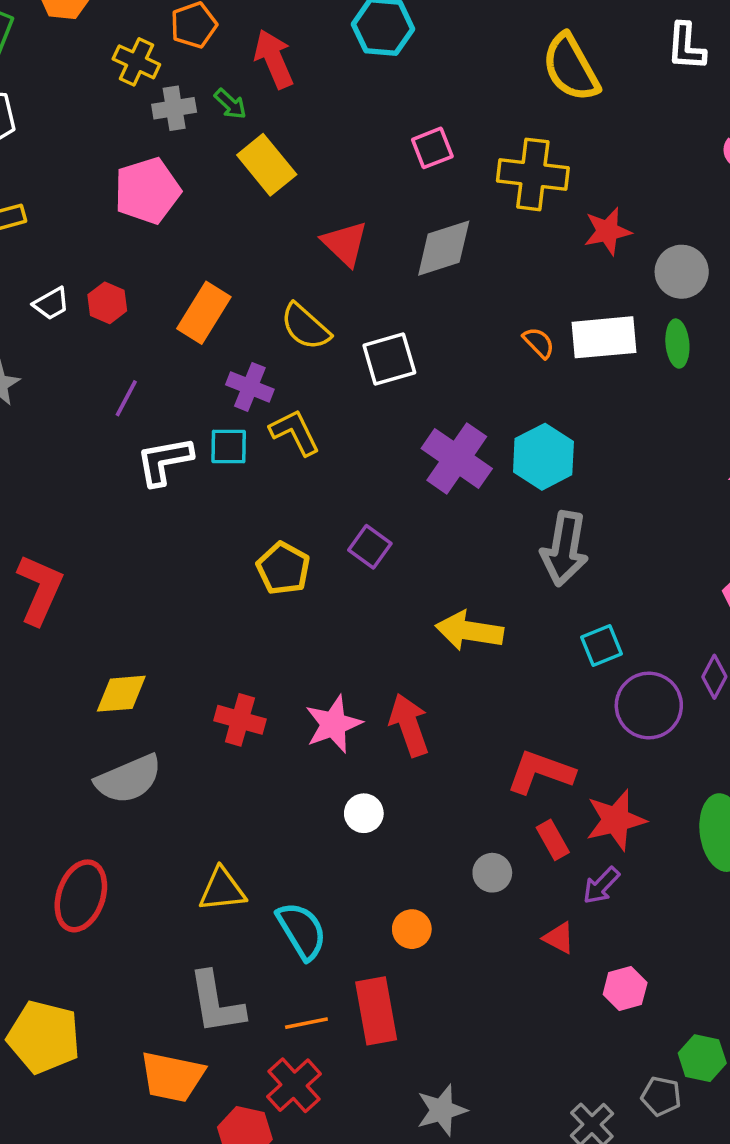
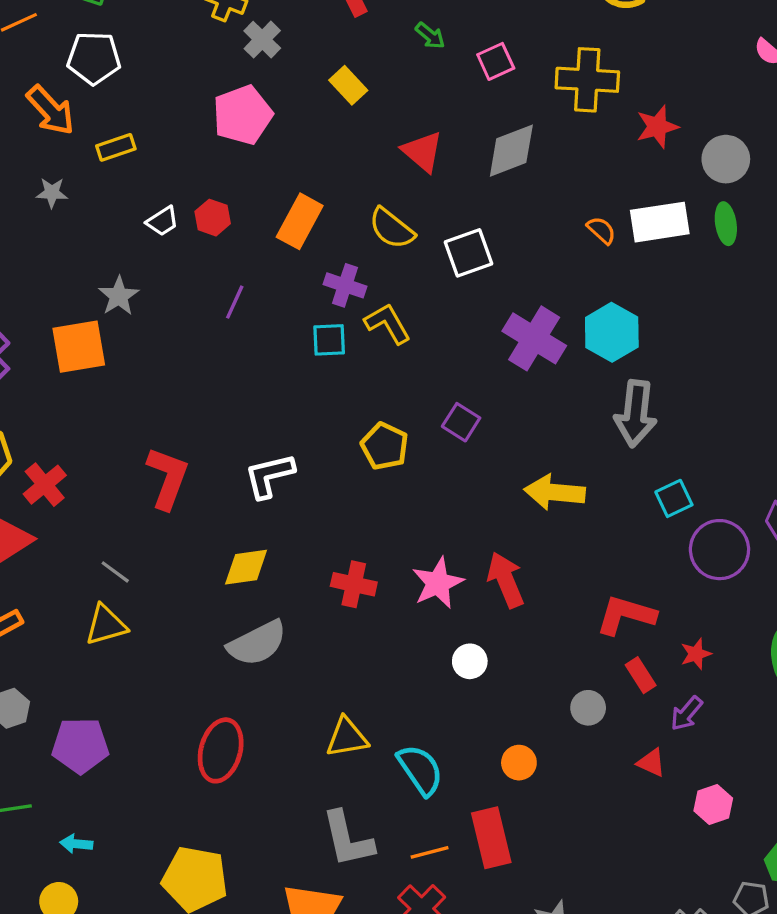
green arrow: (230, 104) -> (430, 36), moved
gray cross: (174, 108) -> (262, 40), turned -33
yellow rectangle: (267, 165) -> (348, 85), size x0.7
white L-shape: (164, 461) -> (269, 476), moved
red star: (616, 820) -> (696, 654), size x0.6

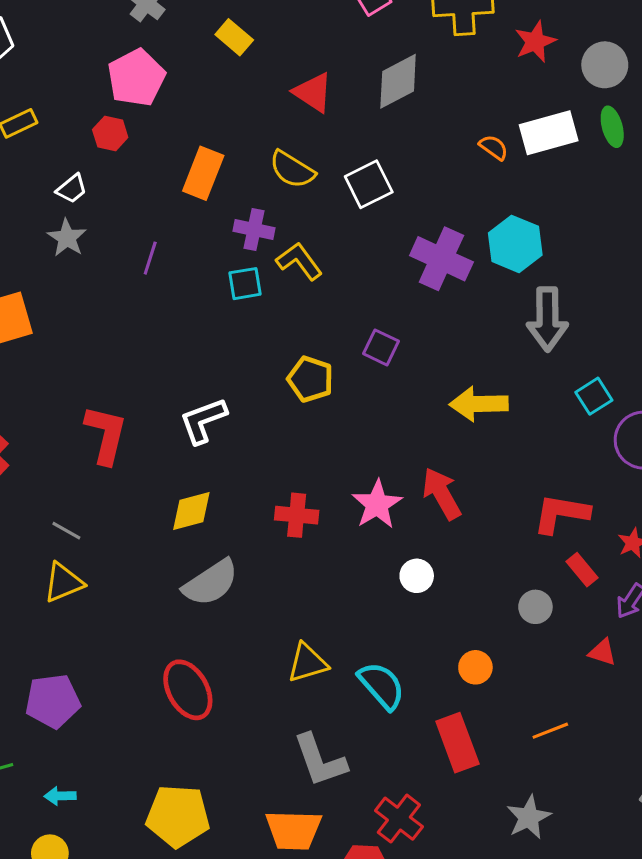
red hexagon: (213, 218) -> (110, 133), moved
gray star: (119, 296) -> (67, 238), moved
red ellipse: (221, 750) -> (188, 690), turned -38
orange line: (430, 852) -> (550, 731), moved

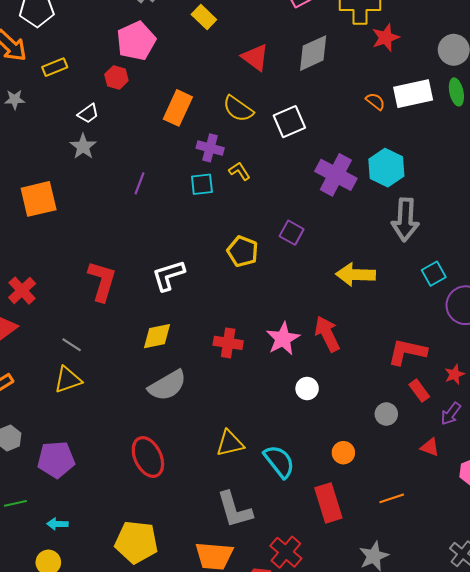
red star: (535, 42) -> (386, 38), moved
purple line: (150, 258) -> (140, 183), moved
yellow L-shape: (299, 261) -> (240, 171), size x0.7

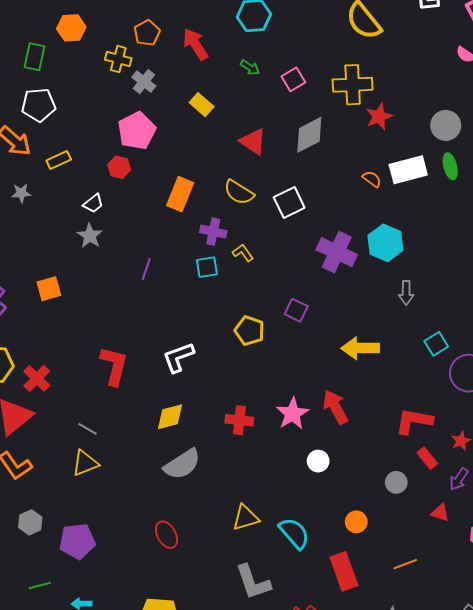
orange square: (39, 199) -> (49, 289), size x0.7
gray arrow: (405, 220) -> (406, 293), size x0.6
red ellipse: (148, 457) -> (166, 535), size x0.7

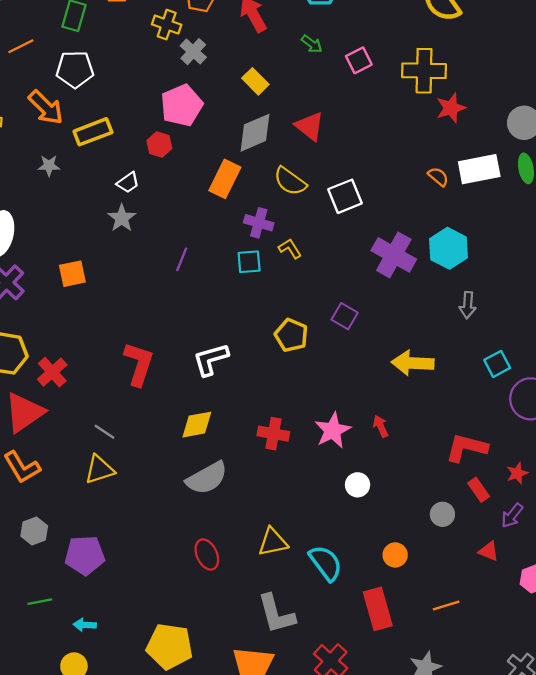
gray diamond: (309, 135) -> (255, 133), moved
yellow rectangle: (59, 160) -> (93, 132), size x1.4
red arrow: (335, 407) -> (381, 426), size x0.6
red ellipse: (166, 535) -> (207, 555), moved

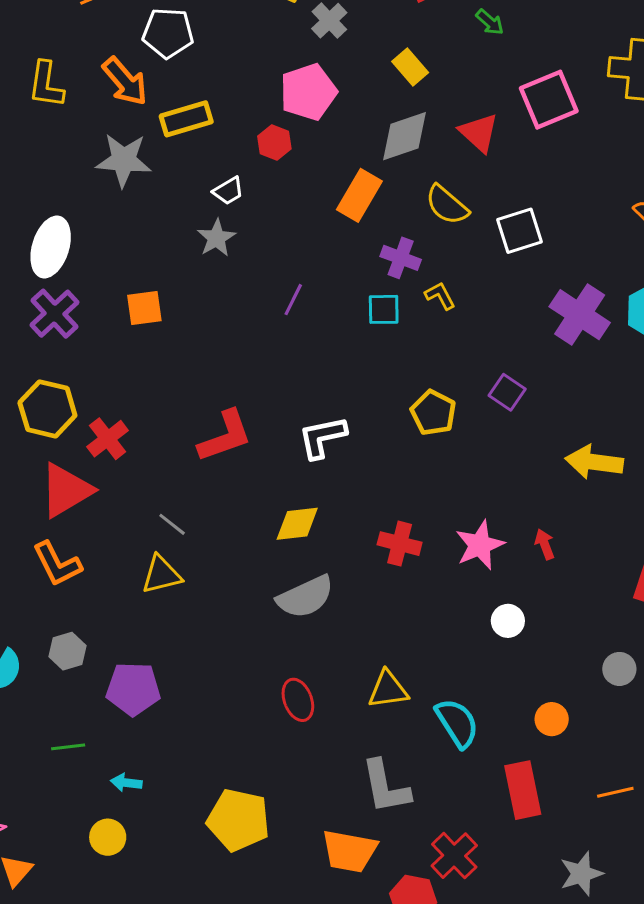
pink square: (359, 60) -> (549, 100), moved, size x1.6
gray star: (49, 166) -> (124, 160), size x1.8
red L-shape: (139, 364) -> (225, 436), turned 48

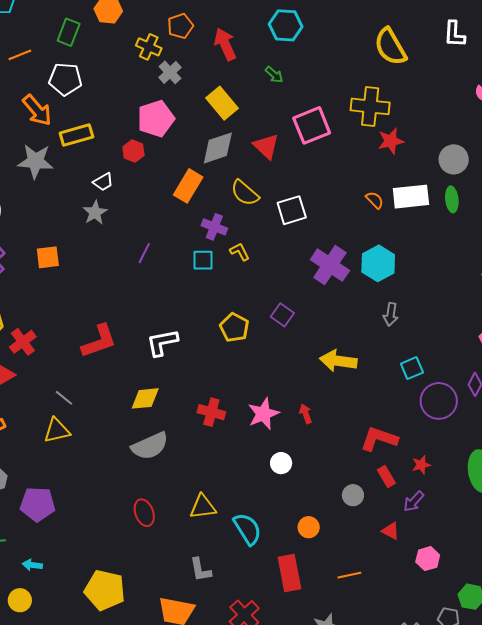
yellow rectangle: (410, 67) -> (222, 103), size x1.4
gray L-shape: (386, 787) -> (200, 570), size x0.7

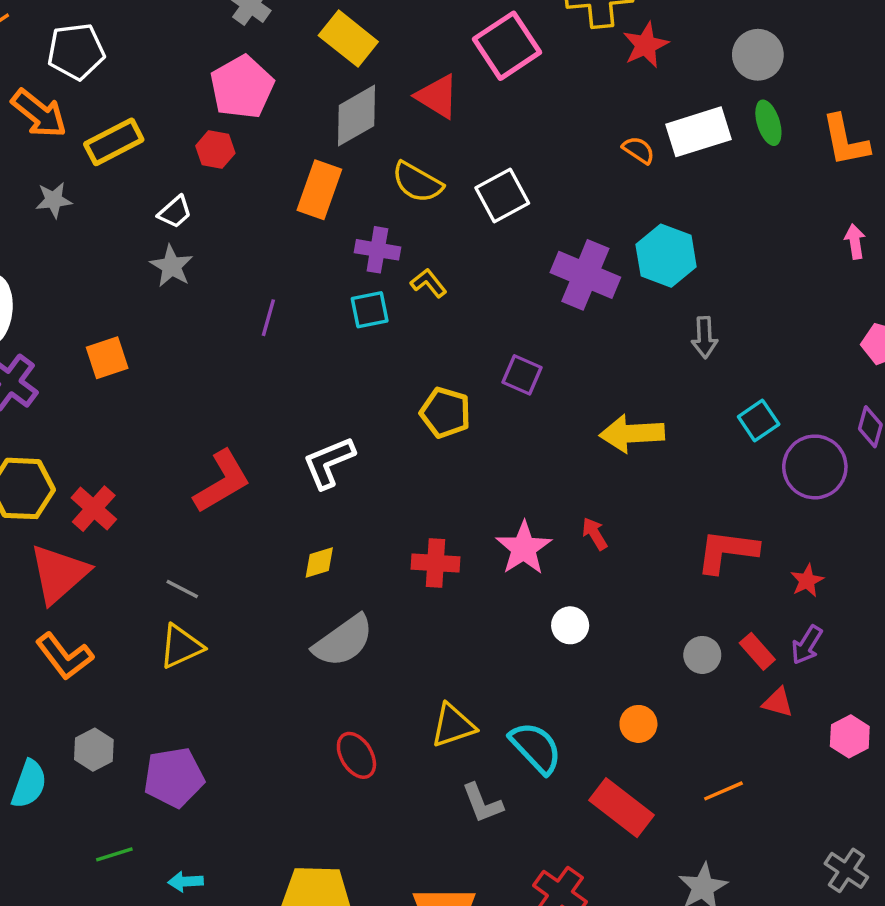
gray star: (35, 161) -> (54, 200), size x0.6
yellow diamond: (145, 398) -> (319, 563), size x0.7
red rectangle: (386, 476) -> (757, 651), moved
gray L-shape: (200, 570) -> (482, 803), moved
red rectangle: (289, 573) -> (622, 808), turned -30

